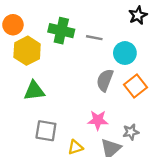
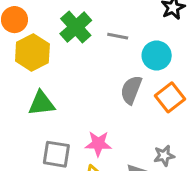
green cross: (61, 31) -> (76, 27), turned 35
pink star: (98, 120) -> (98, 144), moved

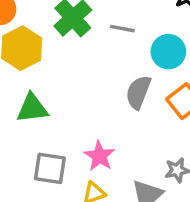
pink star: (98, 144) -> (99, 156), turned 30

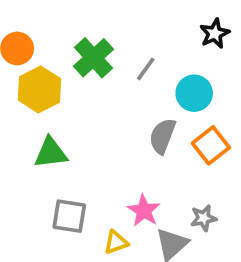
gray line: (122, 29) -> (146, 69), turned -65
pink star: (99, 156) -> (144, 211), moved

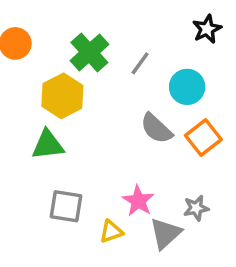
yellow hexagon: (39, 89) -> (62, 96), moved
gray semicircle: (162, 136) -> (156, 128), turned -68

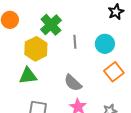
gray line: (140, 63) -> (75, 42), moved, turned -40
gray semicircle: (156, 128) -> (73, 83), moved

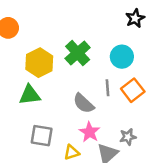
green cross: (51, 25) -> (78, 53), moved
gray line: (75, 42) -> (108, 88), moved

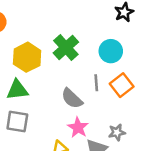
gray square: (42, 136) -> (17, 121), moved

